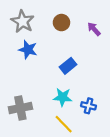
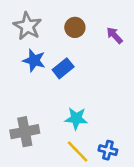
blue rectangle: (68, 66) -> (63, 68), moved
blue cross: (89, 106) -> (108, 150), moved

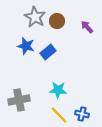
gray star: (27, 26) -> (35, 17), moved

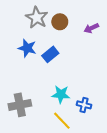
purple arrow: (87, 27) -> (91, 28), turned -72
blue cross: (82, 114) -> (84, 105), moved

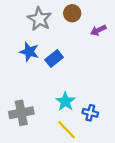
brown circle: (60, 22) -> (72, 13), moved
cyan star: (61, 94) -> (65, 101), turned 30

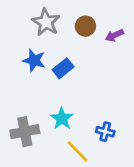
brown circle: (72, 13) -> (85, 26), moved
cyan star: (65, 101) -> (62, 118), moved

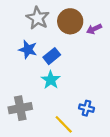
brown circle: (85, 26) -> (70, 21), size x1.5
cyan star: (62, 118) -> (51, 80), moved

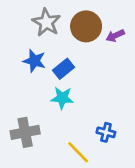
cyan star: (51, 80) -> (62, 98), turned -30

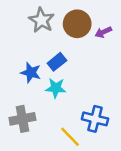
blue star: (34, 61) -> (31, 73), moved
blue cross: (106, 132) -> (95, 119), size x1.5

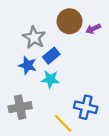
gray star: (41, 20) -> (34, 37), moved

